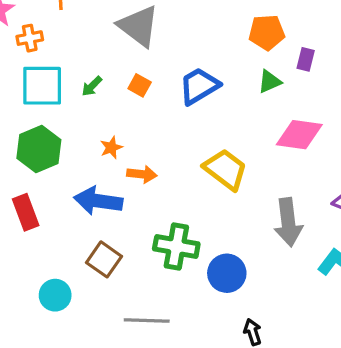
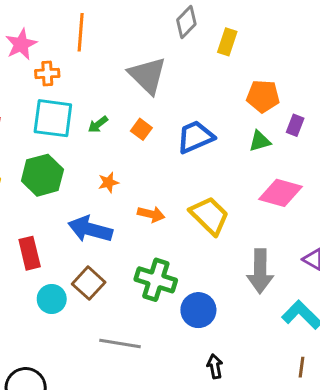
orange arrow: (142, 174) -> (151, 214), moved
red rectangle: (26, 212) -> (30, 253), moved
cyan circle: (55, 295) -> (52, 299), moved

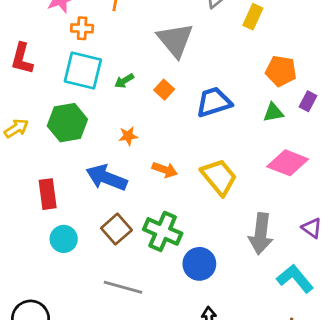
brown square: (89, 283) -> (116, 229), moved

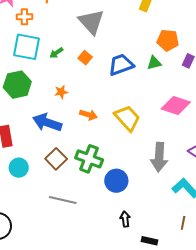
green triangle: (273, 112) -> (154, 63), moved

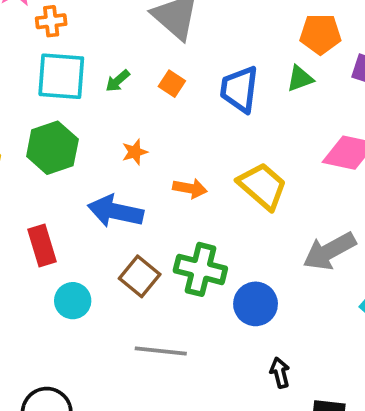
blue trapezoid: (121, 65) -> (239, 89), turned -56
gray arrow: (159, 157) -> (329, 251), turned 64

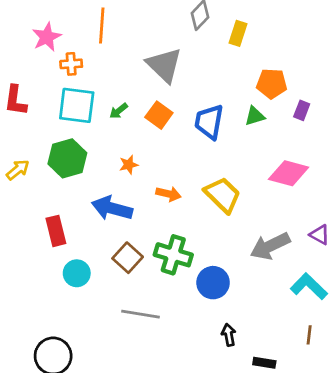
orange square: (172, 84) -> (159, 115), size x1.4

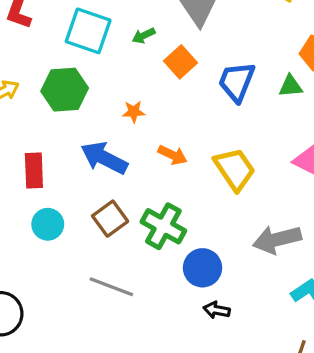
green arrow: (119, 111) -> (144, 36), moved
black arrow: (229, 335) -> (217, 310), moved, turned -80

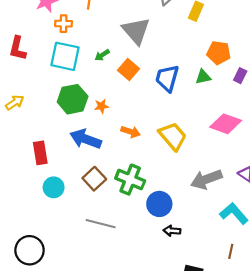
green hexagon: (65, 90) -> (73, 99), moved

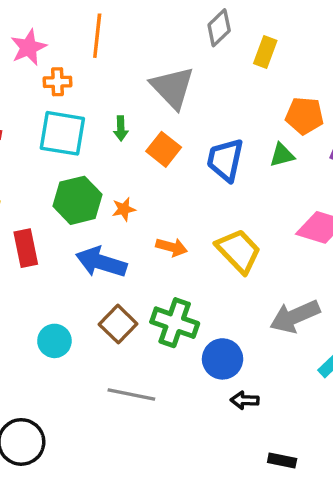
green arrow: (102, 55) -> (121, 128), turned -56
red rectangle: (40, 153) -> (26, 248), moved

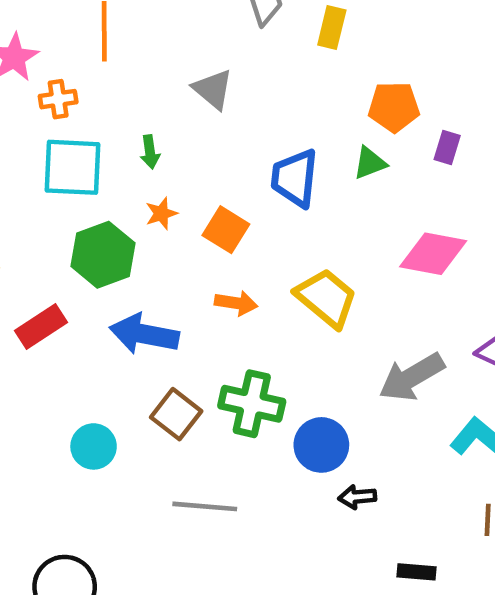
gray triangle: (172, 88) -> (213, 89), size x0.7
orange square: (164, 149) -> (226, 230), moved
orange star: (124, 209) -> (161, 213), moved
red rectangle: (26, 248) -> (41, 327), turned 75

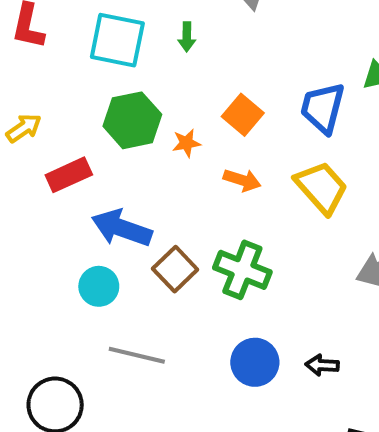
blue trapezoid: (295, 178) -> (323, 108), moved
orange star: (161, 213) -> (186, 143), moved
blue arrow: (144, 334) -> (122, 228), moved
blue circle: (321, 445) -> (255, 362), moved
gray line: (205, 506) -> (137, 355), moved

